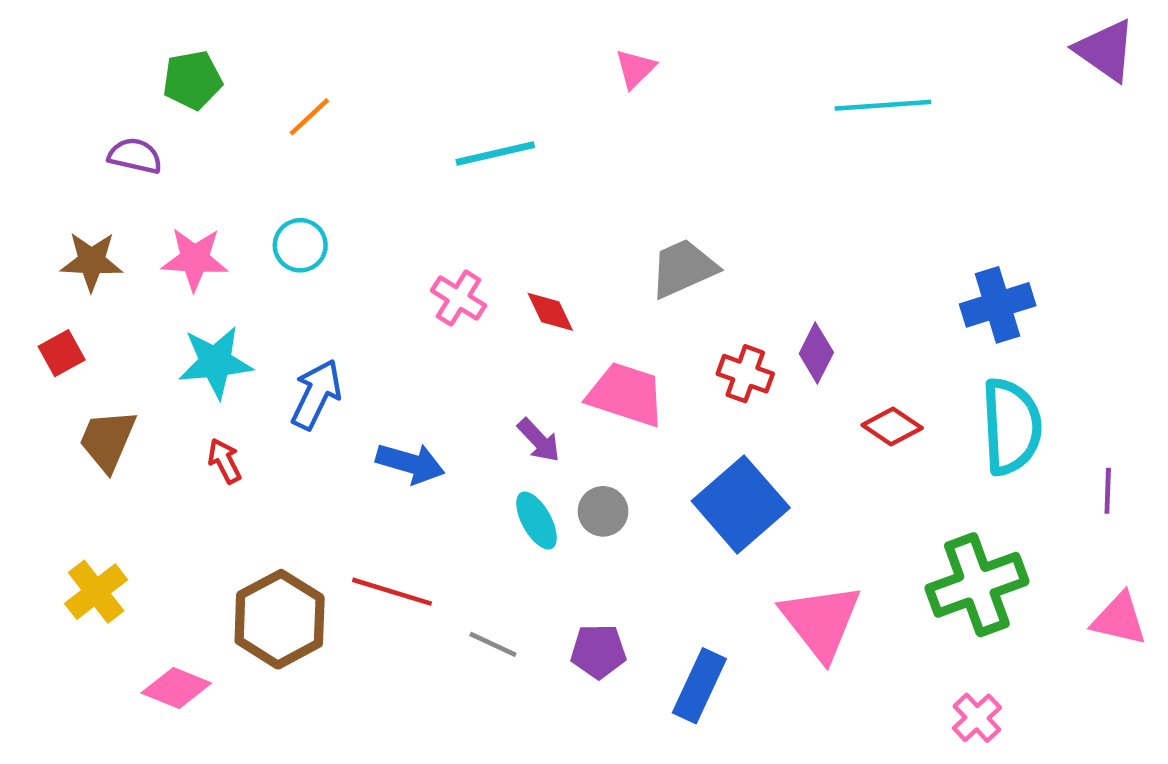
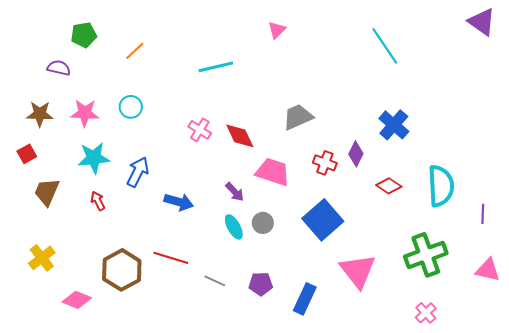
cyan line: (883, 105) -> (385, 46), turned 60
blue cross: (998, 305) -> (394, 125), moved, turned -32
red diamond: (550, 312) -> (240, 136), size x1.4

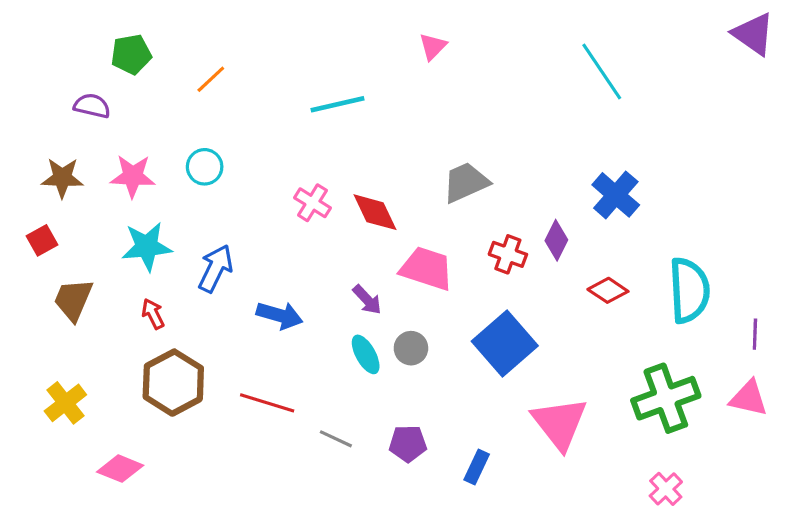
brown hexagon: (122, 270) -> (173, 383), moved
pink triangle: (488, 270) -> (749, 398), moved
blue rectangle: (305, 299) -> (477, 467), size x0.7

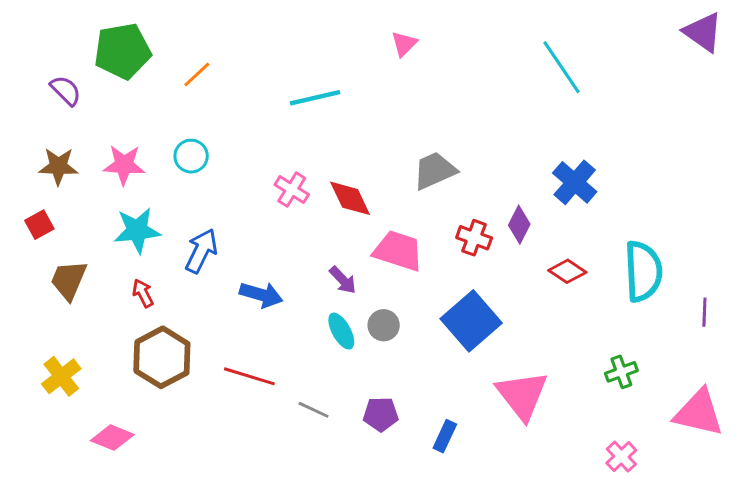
green pentagon: (131, 54) -> (123, 51), size x1.5
purple semicircle: (92, 106) -> (66, 90), moved, turned 32
green cross: (666, 398) -> (621, 372), size x0.5
pink triangle: (749, 398) -> (699, 413), moved, size x1.4

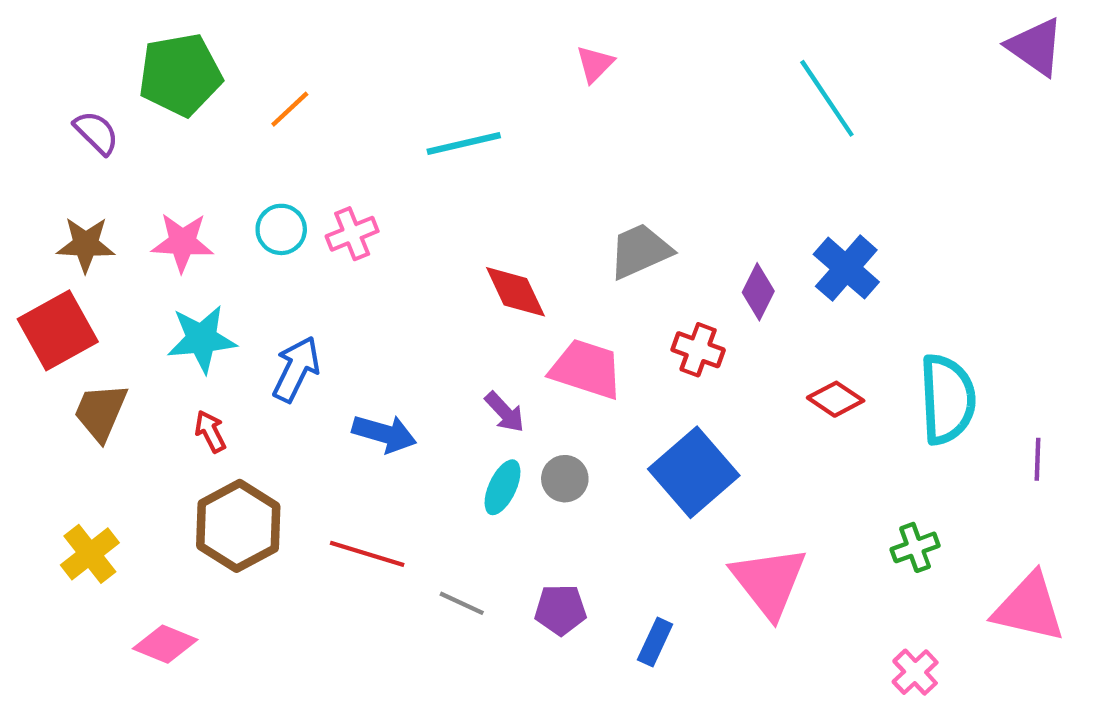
pink cross: (292, 190) -> (352, 234), moved, turned 36
red square: (39, 225) -> (58, 330), size x1.8
purple diamond: (519, 225) -> (758, 292), moved
cyan ellipse: (341, 331) -> (502, 487), turned 54

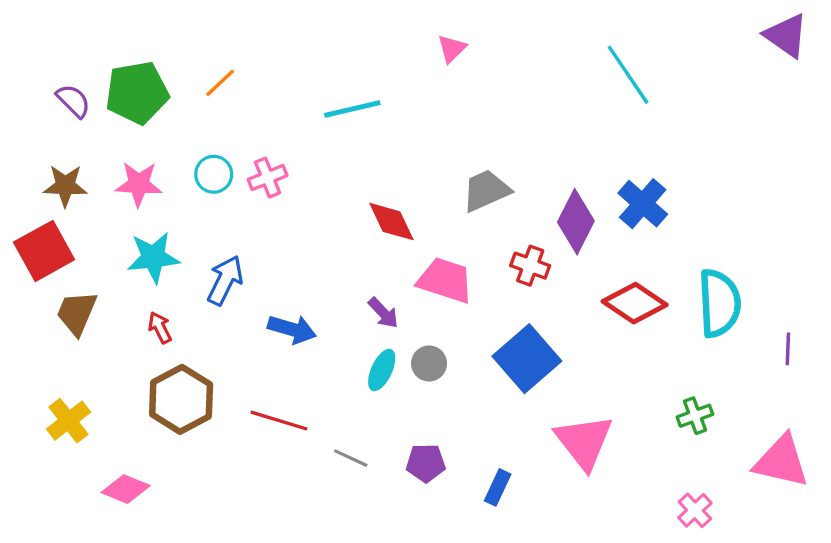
green pentagon: (180, 75) -> (137, 93), moved
purple diamond: (758, 292) -> (576, 222), size x1.5
red diamond: (836, 399) -> (635, 303), size x1.5

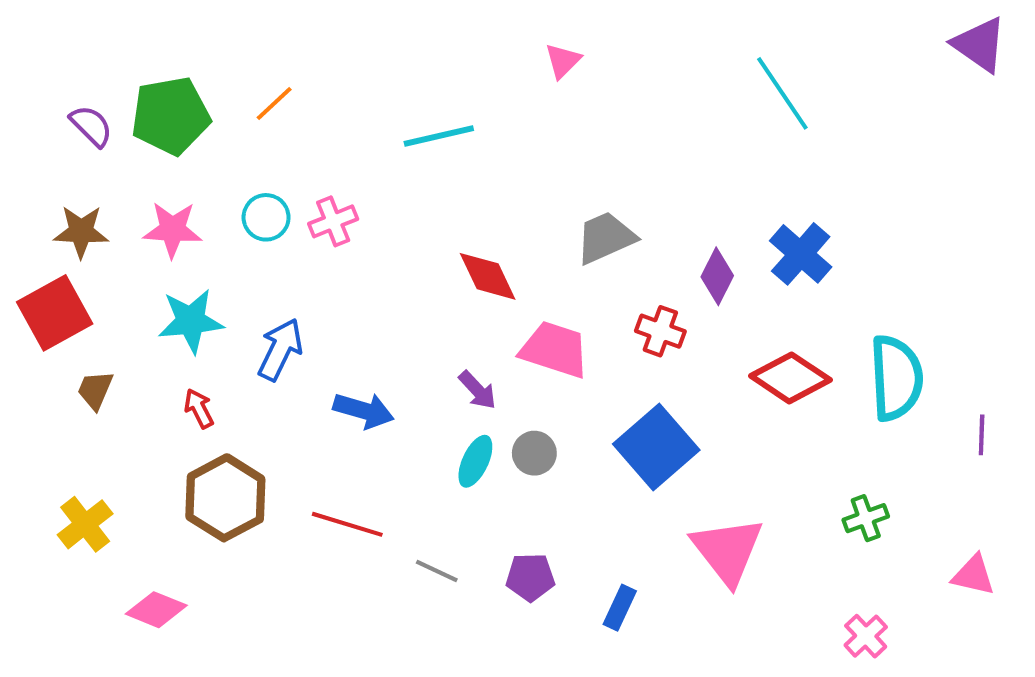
purple diamond: (576, 222) -> (717, 276), size x0.7
brown trapezoid: (77, 313) -> (95, 390), size x0.7
pink triangle: (781, 461) -> (973, 575), size x0.6

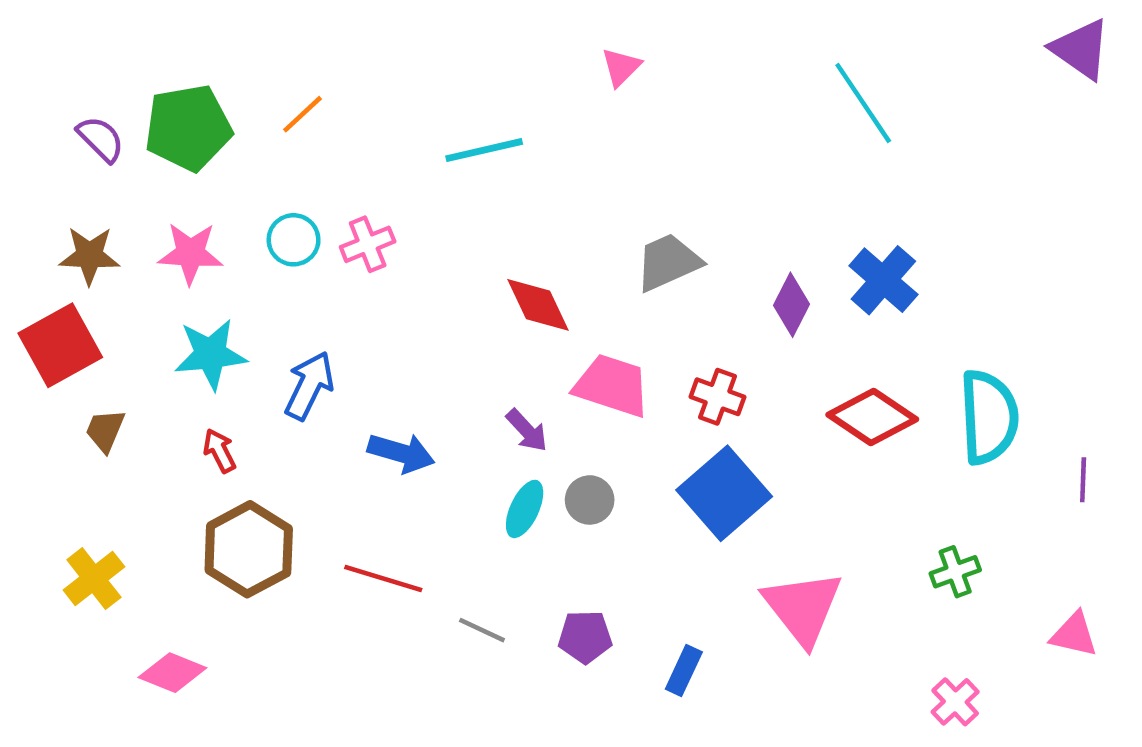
red cross: (660, 331) -> (717, 397), moved

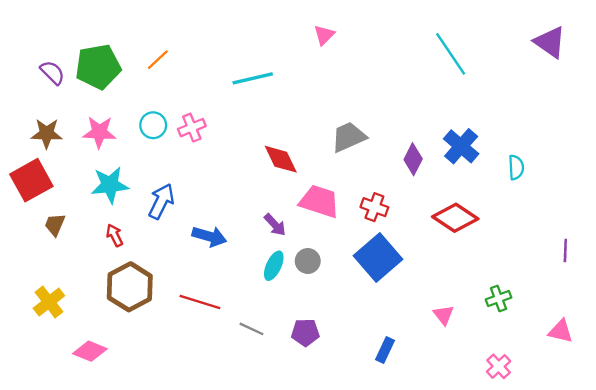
purple triangle: (1081, 49) -> (550, 42), moved
cyan semicircle: (989, 417) -> (516, 167), moved, size x0.5
pink triangle: (803, 608) -> (444, 315), moved, size x0.5
blue rectangle: (684, 670) -> (385, 350), moved

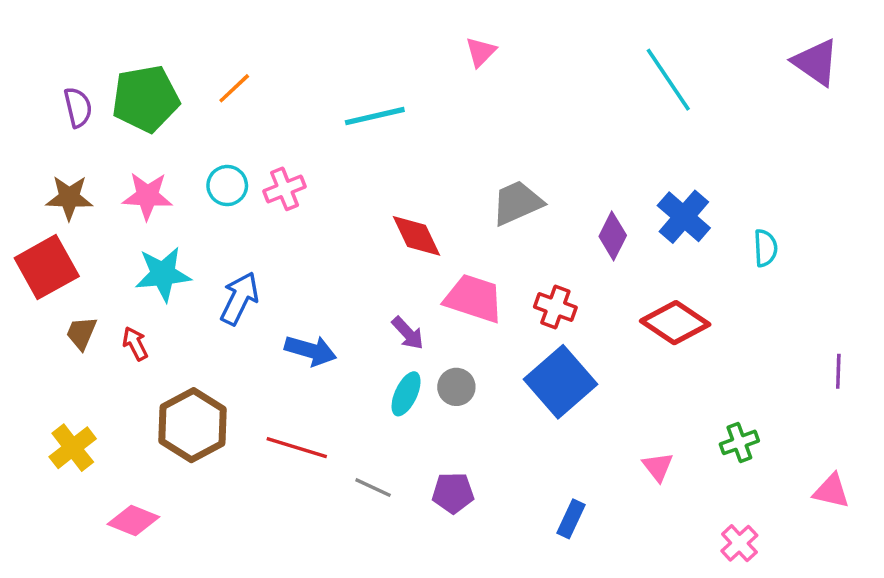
purple semicircle: (52, 73) -> (78, 107), turned 32
red arrow: (115, 235) -> (135, 343), moved

